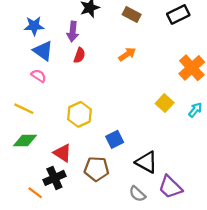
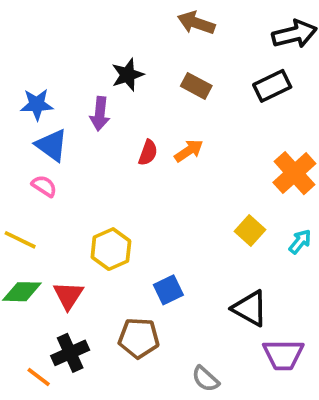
red semicircle: (79, 55) -> (148, 153), moved
red triangle: (62, 153) -> (68, 295), moved, turned 30
black triangle: (146, 162) -> (250, 308), moved
purple trapezoid: (170, 187) -> (283, 355), moved, turned -45

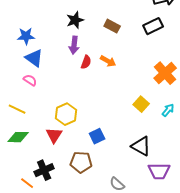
purple arrow: (100, 114) -> (74, 45), moved
orange arrow: (189, 151) -> (108, 61), turned 63
red triangle: (68, 295) -> (54, 135), moved

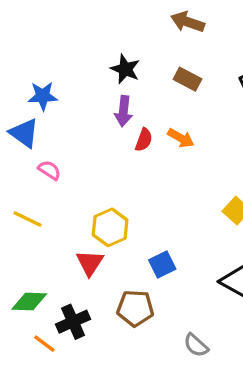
black star: (75, 20) -> (125, 69), turned -30
blue triangle: (34, 58) -> (24, 133), moved
green diamond: (18, 137) -> (29, 301), moved

